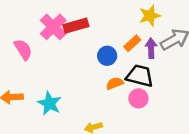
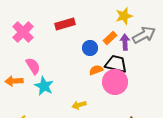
pink cross: (53, 27) -> (23, 32), moved
pink semicircle: (23, 49) -> (33, 66), moved
pink circle: (138, 98) -> (115, 82), size x1.6

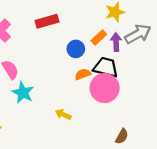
yellow arrow: (79, 105) -> (63, 114), turned 40

